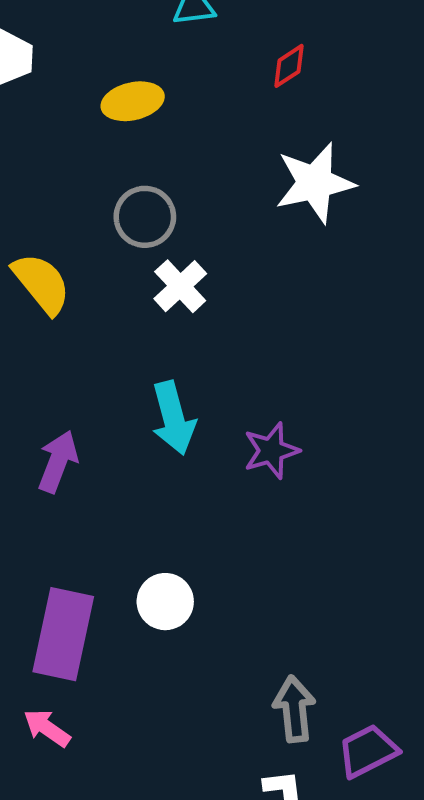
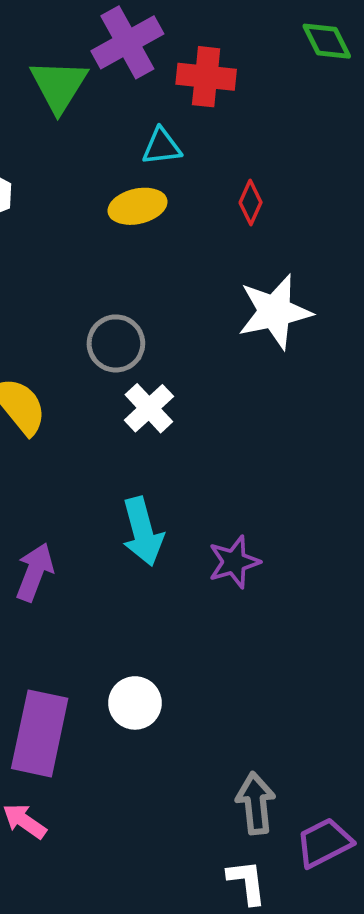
red diamond: (289, 66) -> (251, 202), turned -33
yellow ellipse: (133, 101) -> (138, 206), moved

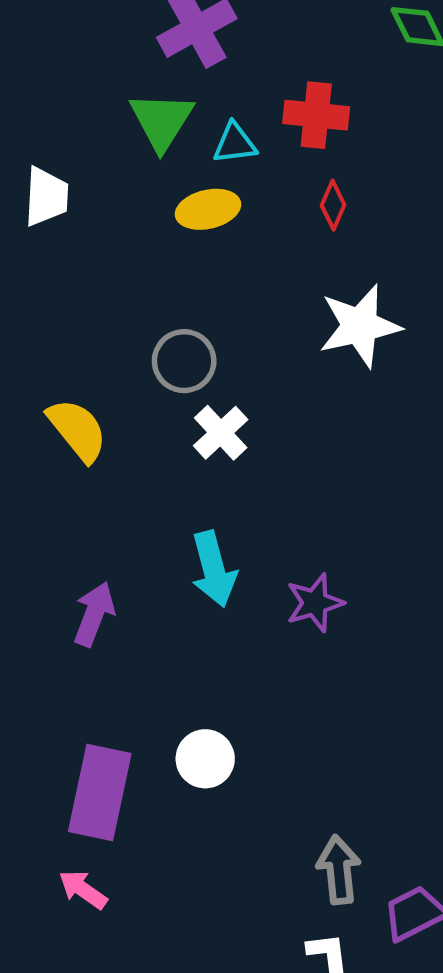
red cross: (206, 77) -> (316, 115), moved
green triangle: (59, 86) -> (162, 121), moved

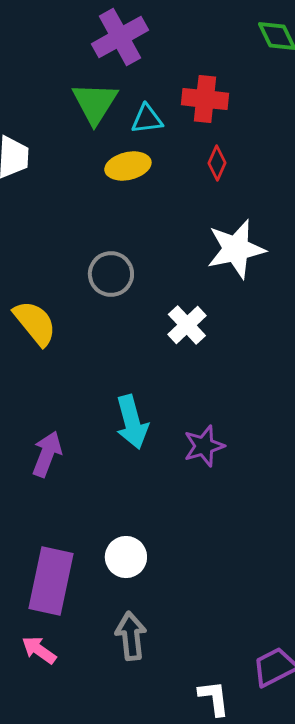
white cross: (221, 433) -> (187, 325), moved
gray arrow: (339, 870) -> (131, 636), moved

